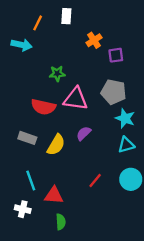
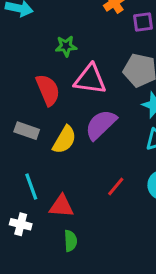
red semicircle: (43, 107) -> (48, 90), turned -125
purple semicircle: (84, 133) -> (101, 125), size x1.6

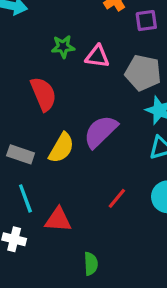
pink triangle: (90, 79) -> (97, 56), moved, size x0.7
gray rectangle: (27, 131) -> (21, 154), moved
green semicircle: (71, 241) -> (91, 264), moved

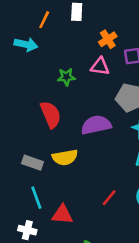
pink triangle: (97, 56) -> (100, 66), moved
purple semicircle: (101, 132) -> (96, 125), moved, turned 32
yellow semicircle: (61, 148) -> (65, 157), turned 50

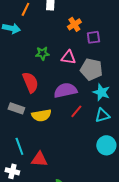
pink triangle: (100, 66) -> (68, 57), moved
gray rectangle: (32, 163) -> (16, 108), moved
red line: (109, 198) -> (76, 111), moved

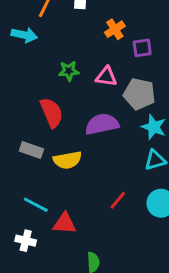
red line: (76, 111) -> (118, 200), moved
cyan line: (19, 146) -> (36, 205), turned -42

